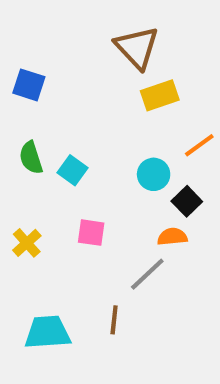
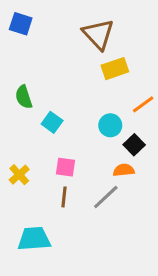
blue square: (29, 85) -> (21, 24), moved
green semicircle: (31, 158) -> (24, 97), moved
brown line: (114, 320) -> (64, 197), moved

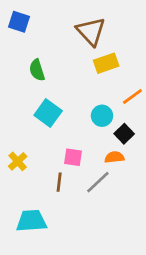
green semicircle: (24, 97) -> (37, 70), moved
cyan square: (52, 122) -> (48, 113), size x1.4
pink square: (66, 167) -> (73, 157), moved

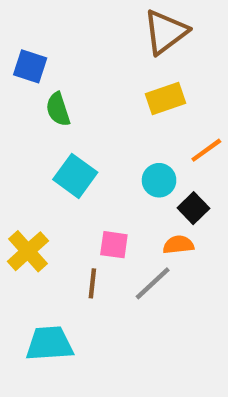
blue square: (19, 22) -> (30, 66), moved
brown triangle: (91, 31) -> (166, 32), moved, turned 36
yellow cross: (18, 161) -> (28, 251), size x1.4

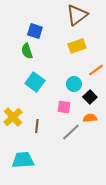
blue square: (30, 66) -> (35, 31), moved
pink square: (114, 245) -> (64, 107), moved
orange semicircle: (178, 245) -> (90, 118), moved
brown line: (92, 283) -> (37, 126), moved

